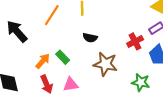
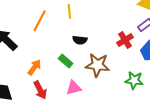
green rectangle: (63, 57) -> (66, 61), moved
pink triangle: (71, 85) -> (74, 88), moved

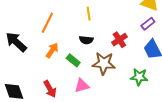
yellow line: (69, 11) -> (89, 14), moved
red cross: (125, 40) -> (119, 40), moved
orange arrow: (34, 67) -> (52, 50), moved

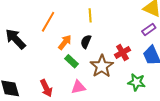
black semicircle: (86, 40) -> (86, 42), turned 104
red cross: (119, 40) -> (122, 52), moved
orange arrow: (52, 50) -> (65, 42), moved
brown star: (104, 63) -> (102, 66), turned 30

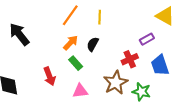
orange line: (48, 22) -> (70, 15), moved
purple rectangle: (149, 29) -> (147, 39), moved
brown star: (102, 66) -> (116, 83), moved
red arrow: (46, 88) -> (49, 76), moved

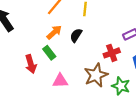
green rectangle: (76, 63) -> (49, 53), moved

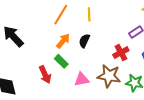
brown star: (96, 75) -> (109, 76), turned -30
pink triangle: (60, 81) -> (82, 79), moved

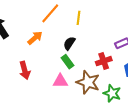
orange arrow: (63, 41) -> (35, 38), moved
green rectangle: (61, 61) -> (67, 62), moved

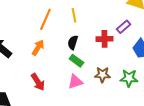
red cross: (104, 61) -> (105, 39), moved, turned 35
brown star: (88, 82) -> (102, 75), size x0.7

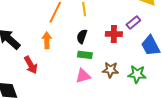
orange arrow: (38, 48) -> (47, 40), turned -35
green rectangle: (76, 61) -> (85, 55), turned -32
red arrow: (38, 82) -> (31, 65), moved

